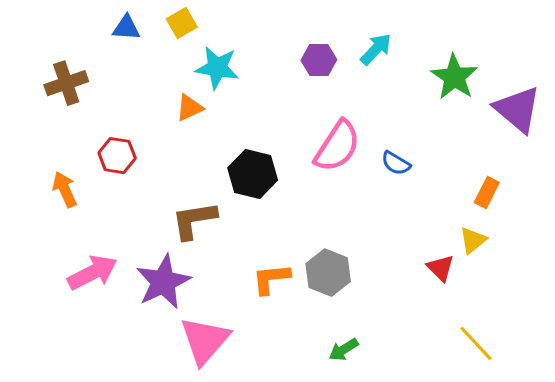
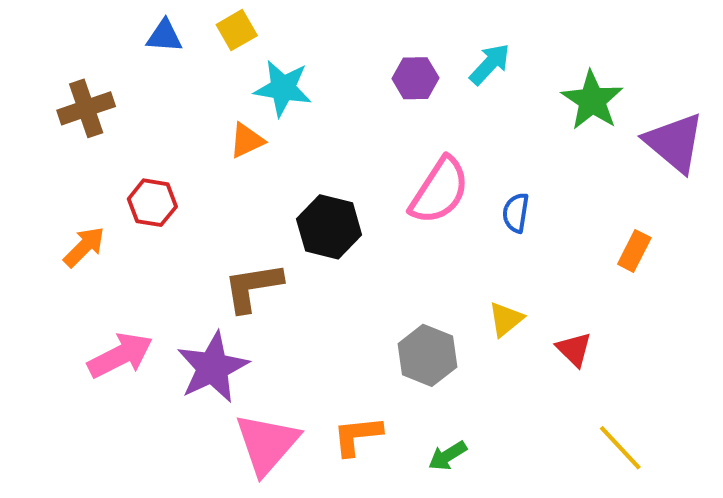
blue semicircle: (396, 163) -> (516, 213), turned 68
orange arrow: (65, 189) -> (84, 247), turned 69
yellow triangle: (473, 240) -> (506, 319), moved
orange L-shape: (271, 279) -> (357, 436), moved

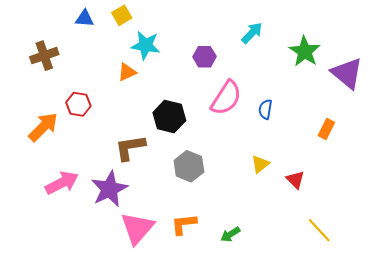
purple hexagon: (415, 78) -> (204, 57), moved
orange arrow: (84, 247) -> (43, 127), size x1.4
gray hexagon: (427, 355) -> (189, 166), moved

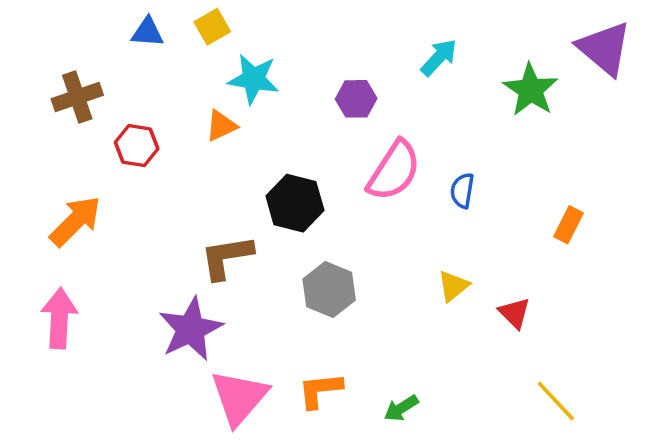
purple triangle: (347, 73) -> (604, 48), moved
red hexagon: (78, 104) -> (137, 146), moved
pink arrow: (62, 183) -> (59, 318), moved, turned -60

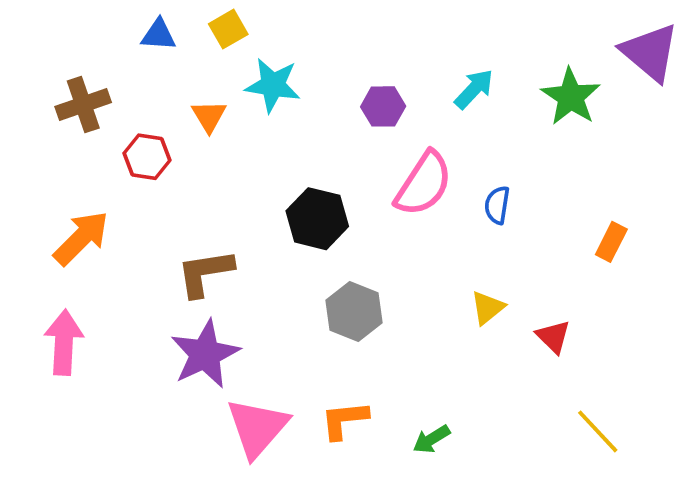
cyan arrow: (439, 57) -> (474, 89), moved
orange triangle: (221, 126) -> (209, 116), moved, turned -36
brown L-shape: (227, 257) -> (205, 273), moved

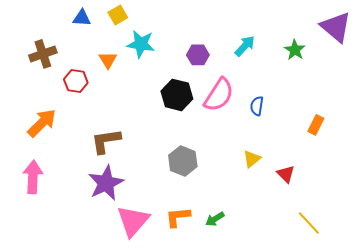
green star: (571, 97) -> (295, 50), size x0.7
black hexagon: (317, 219) -> (177, 95), moved
green arrow: (431, 439) -> (215, 219), moved

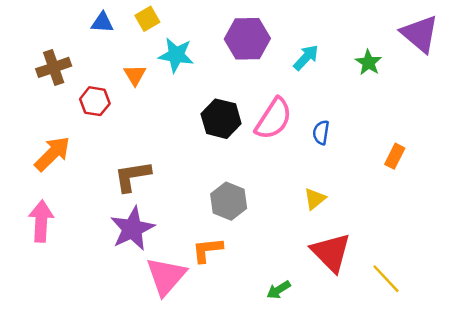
purple hexagon: (198, 55) -> (247, 39), moved, size x1.6
red triangle: (286, 174) -> (331, 252), moved, size x1.8
orange L-shape: (178, 217) -> (207, 250), moved
green arrow: (215, 219) -> (279, 290), moved

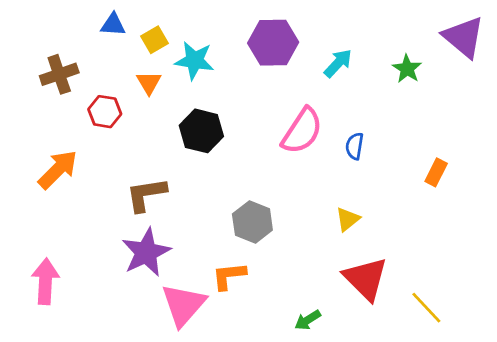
yellow square: (147, 19) -> (154, 40), moved
black hexagon: (221, 119) -> (201, 131), moved
pink arrow: (41, 221) -> (45, 281), moved

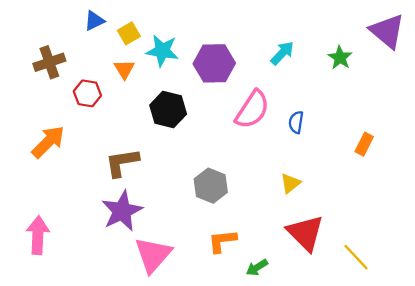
blue triangle: (113, 25) -> (94, 21), turned -30
purple hexagon: (273, 43) -> (214, 63), moved
orange L-shape: (229, 276) -> (222, 241), moved

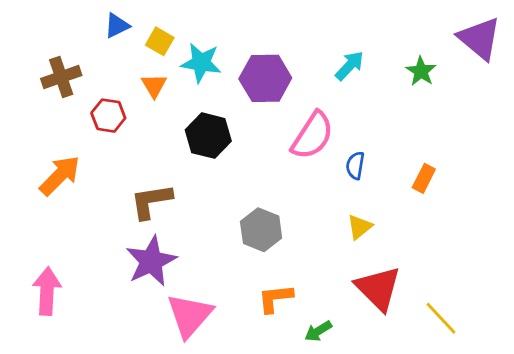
yellow square: (129, 33) -> (160, 41), turned -30
blue semicircle: (296, 122) -> (355, 166), moved
orange rectangle: (364, 144) -> (424, 178), moved

